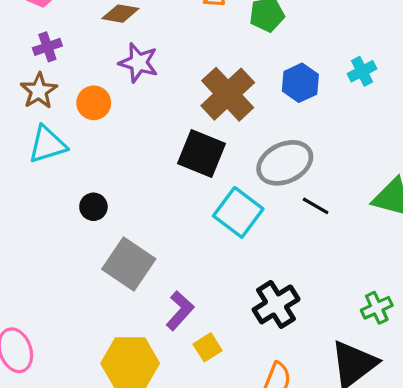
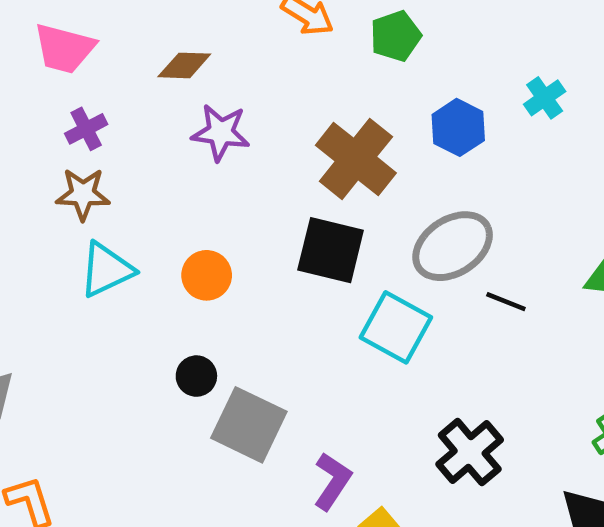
brown star: (39, 91) -> (83, 194), turned -30
orange circle: (94, 103) -> (207, 275), moved
black circle: (93, 207) -> (196, 376), moved

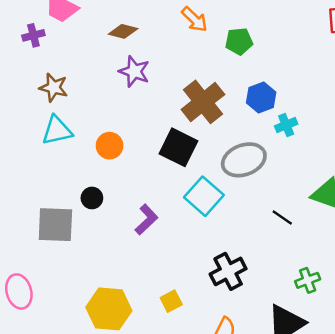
cyan cross: (545, 98) -> (286, 125), moved
purple cross: (86, 129) -> (33, 35), moved
black line: (506, 302) -> (282, 218), moved
gray square: (249, 425) -> (55, 225), moved, turned -36
purple L-shape: (332, 481) -> (146, 220), moved

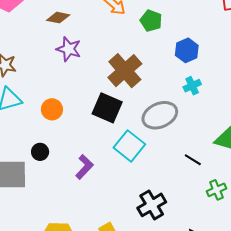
green pentagon: (239, 41) -> (151, 21), turned 30
blue hexagon: (261, 97) -> (187, 50), moved
green cross: (308, 280) -> (216, 190), moved

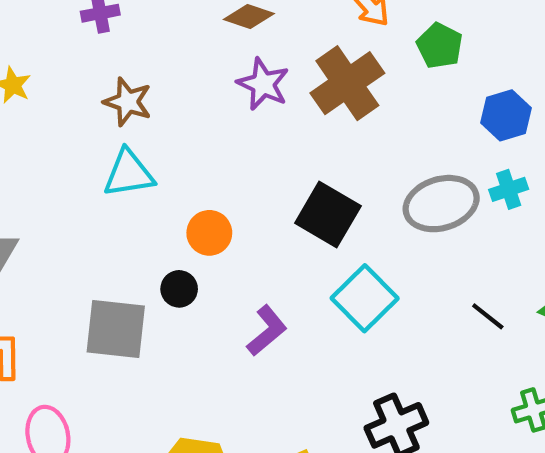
brown cross: (125, 71) -> (347, 83), moved
orange circle: (52, 109) -> (209, 233), moved
gray ellipse: (160, 115) -> (441, 204), moved
black line: (193, 160) -> (488, 316), moved

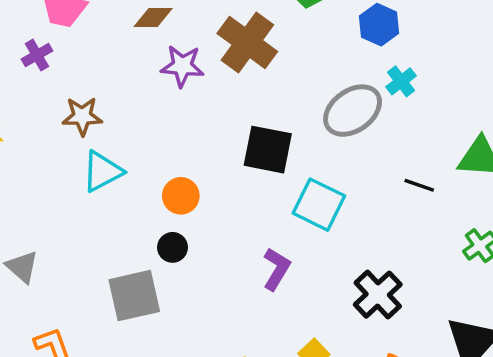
purple L-shape: (267, 331) -> (277, 269), moved

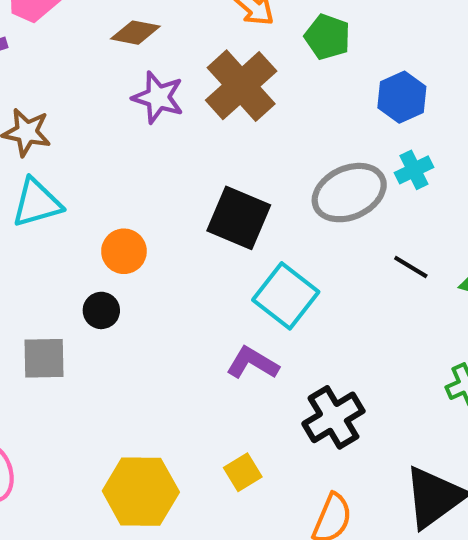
black line: (419, 185) -> (411, 267), moved
purple L-shape: (277, 269) -> (253, 363), moved, turned -102
gray square: (134, 296) -> (44, 358), size x0.7

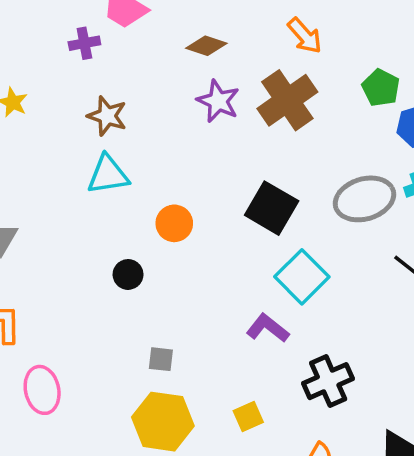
green pentagon: (327, 37) -> (381, 88), moved
black circle: (101, 310) -> (128, 274), moved
gray square: (44, 358) -> (161, 359), moved, size x0.7

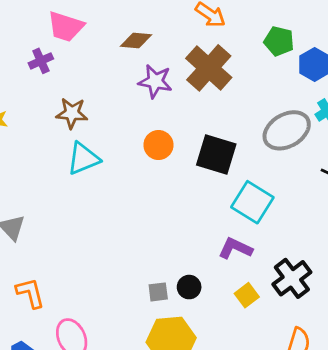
orange circle: (174, 223) -> (158, 145), moved
black circle: (128, 274) -> (189, 287), moved
yellow square: (248, 416) -> (247, 295), moved

